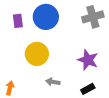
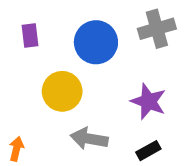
blue circle: (46, 17) -> (96, 42), moved
gray arrow: (53, 82) -> (89, 139), size x1.5

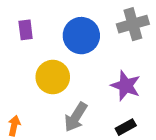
gray arrow: (89, 139) -> (76, 117), turned -68

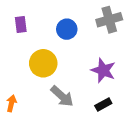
blue circle: (81, 36) -> (67, 29), size x0.7
gray arrow: (76, 117) -> (62, 96), turned -80

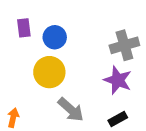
gray cross: (109, 20) -> (124, 45), moved
blue circle: (67, 29) -> (55, 37), moved

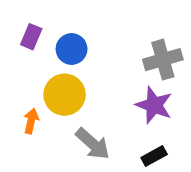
purple rectangle: (24, 28) -> (31, 37), turned 30
orange arrow: (13, 118) -> (31, 121), moved

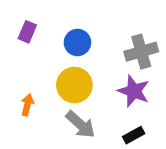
blue circle: (72, 49) -> (77, 42), moved
yellow circle: (65, 95) -> (74, 85), moved

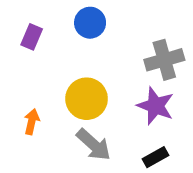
blue circle: (77, 42) -> (90, 23), moved

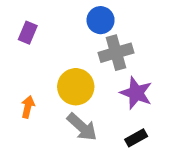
blue circle: (90, 23) -> (101, 20), moved
gray cross: (164, 60) -> (116, 53), moved

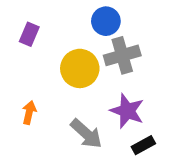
yellow circle: (76, 87) -> (80, 68), moved
purple star: (136, 93) -> (127, 111), moved

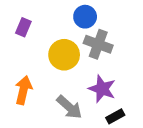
gray cross: (122, 55) -> (98, 44), turned 36
orange arrow: (29, 112) -> (23, 90), size x1.5

